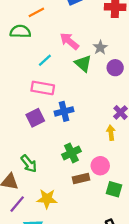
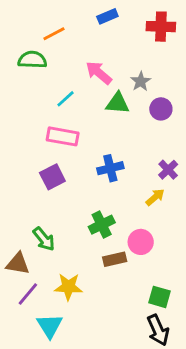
green triangle: (83, 63) -> (118, 103), turned -36
blue cross: (64, 111) -> (110, 168), moved
yellow arrow: (111, 133) -> (155, 197), turned 56
green square: (114, 189) -> (159, 297), moved

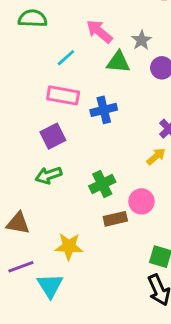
blue cross: (110, 168) -> (104, 110), moved
green arrow: (44, 239) -> (49, 175), moved, turned 110
purple line: (28, 294) -> (21, 267), moved, turned 30

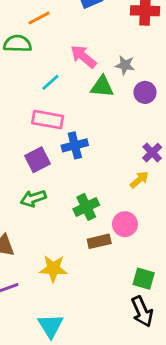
gray star: (141, 40) -> (125, 65), turned -30
blue cross: (104, 110) -> (75, 145), moved
cyan triangle: (50, 286) -> (50, 326), moved

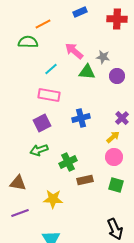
blue cross: (75, 145) -> (81, 118), moved
green cross: (86, 207) -> (68, 162), moved
pink circle: (125, 224) -> (114, 157), moved
green square: (144, 279) -> (116, 185), moved

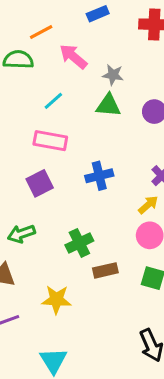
pink arrow: (74, 51) -> (73, 57), moved
gray star: (103, 57) -> (113, 75), moved
green arrow: (39, 150) -> (21, 234), moved

